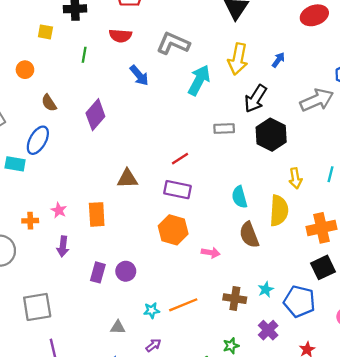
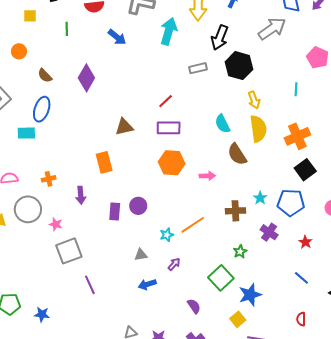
yellow arrow: (295, 178) -> (254, 100), moved
pink star: (59, 210) -> (56, 224), moved

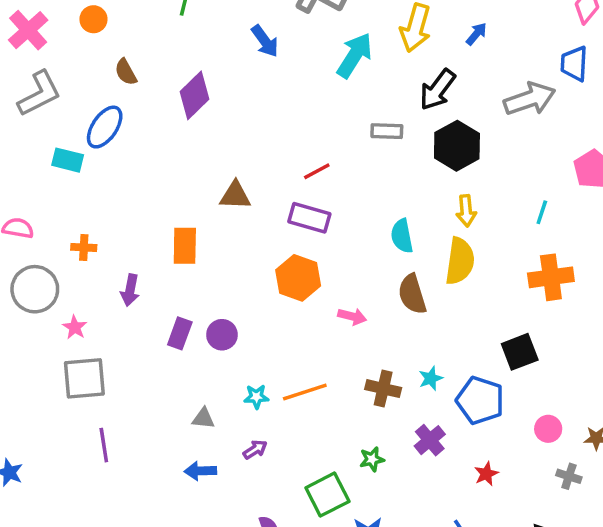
orange cross: (297, 136) -> (551, 277), moved

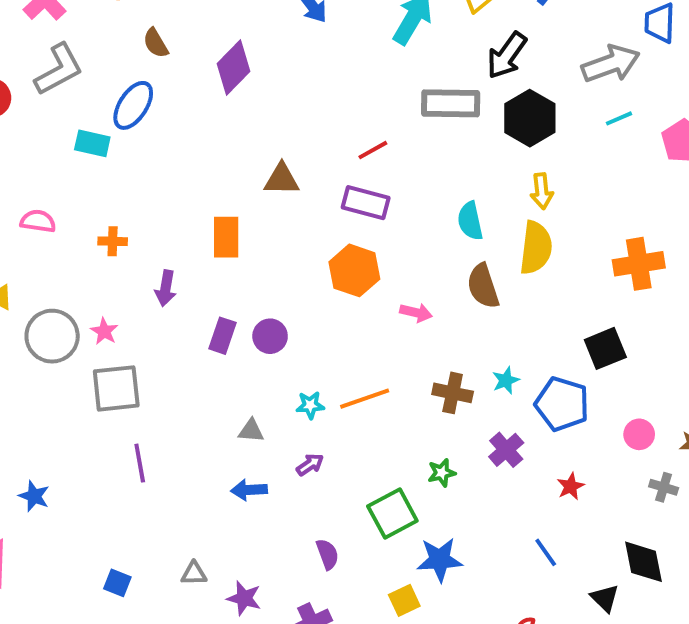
gray rectangle: (387, 131) -> (451, 103), size x1.6
cyan line: (542, 212) -> (619, 118), moved, turned 50
gray circle: (35, 289) -> (52, 336), moved

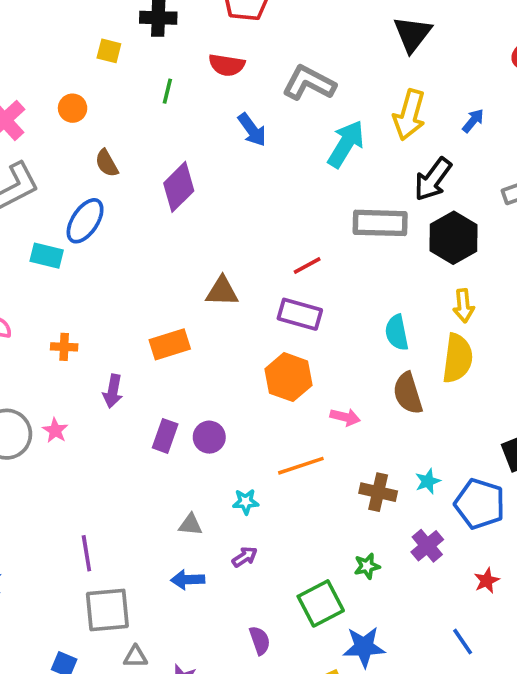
orange rectangle: (226, 237) -> (170, 344), turned 72
gray square: (116, 388) -> (107, 610), moved
orange line: (365, 399) -> (301, 466), moved

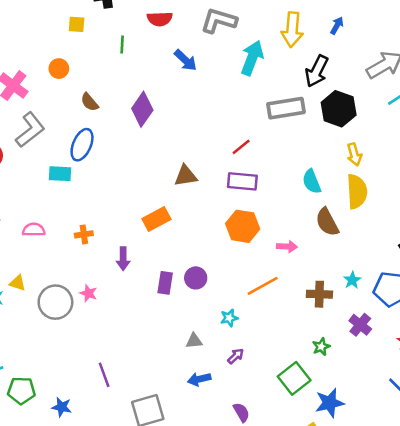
purple line: (86, 553) -> (104, 375), moved
purple semicircle: (260, 640) -> (241, 412), moved

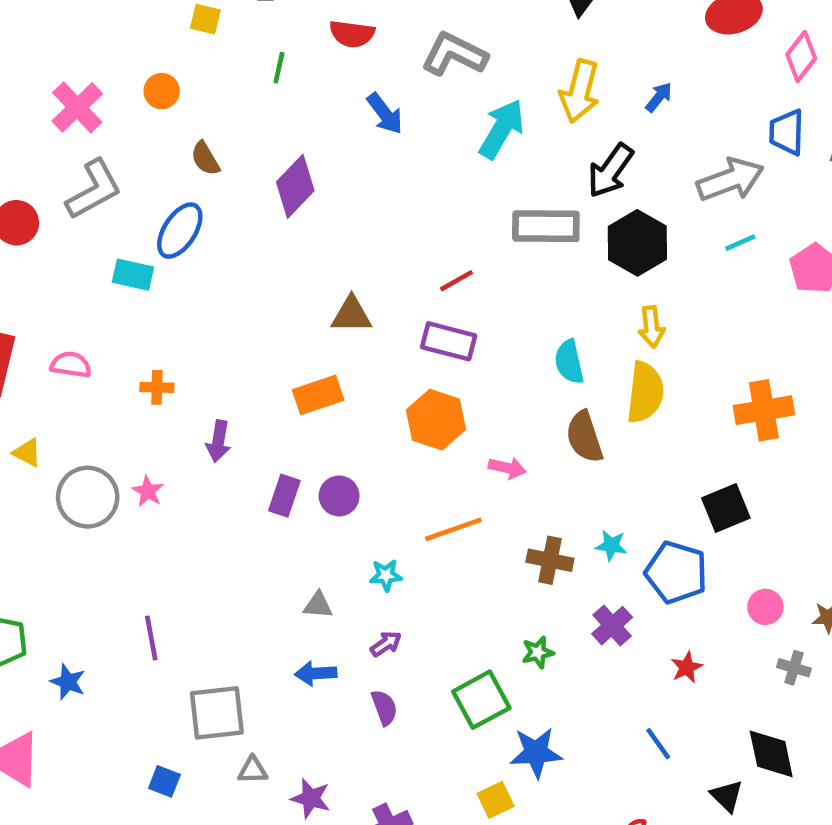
orange rectangle: (156, 219) -> (318, 395), moved
cyan star: (352, 280) -> (611, 545), turned 30
purple semicircle: (241, 412) -> (384, 708), moved

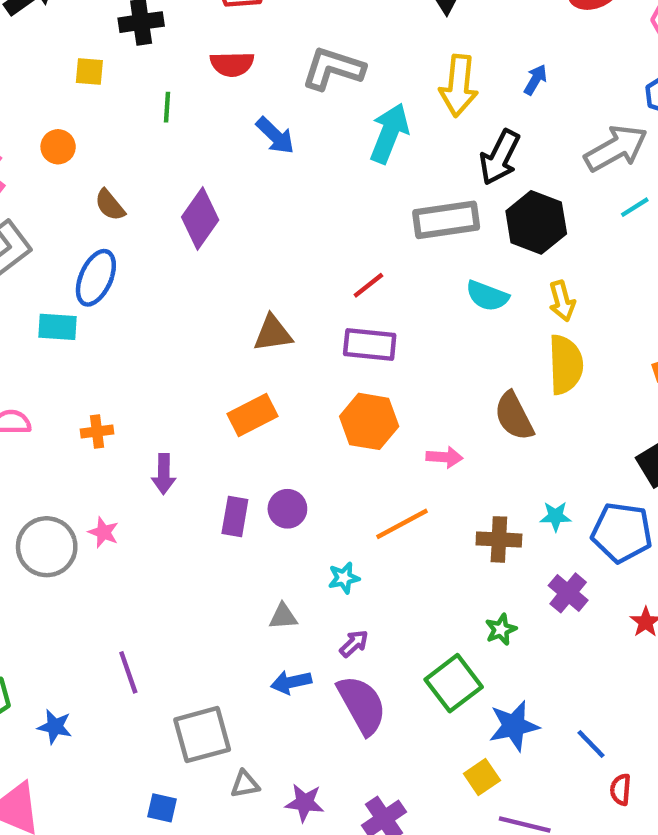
cyan semicircle: (569, 362) -> (487, 296), moved, turned -48
purple semicircle: (384, 708) -> (362, 705), size x1.8
blue line: (658, 744) -> (591, 744), moved

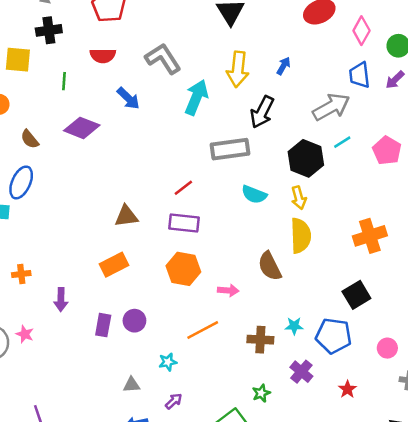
gray L-shape: (333, 69) -> (163, 59), turned 39
yellow square: (89, 71) -> (18, 60), size x1.5
purple diamond: (200, 218) -> (82, 128), moved, turned 76
black hexagon: (536, 222) -> (306, 158), moved

